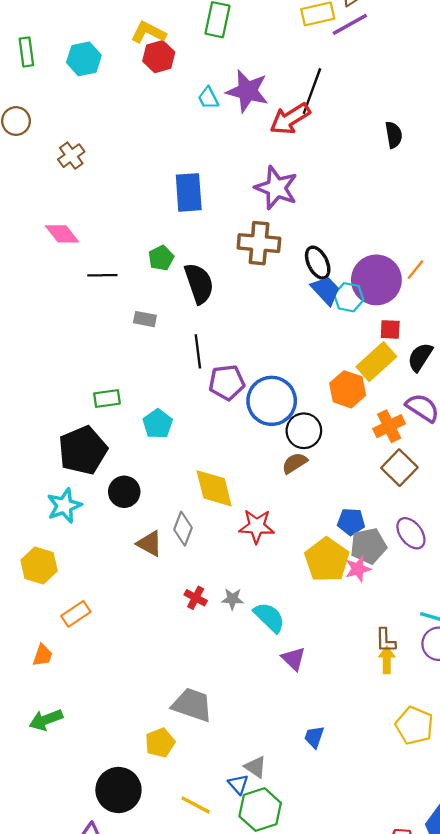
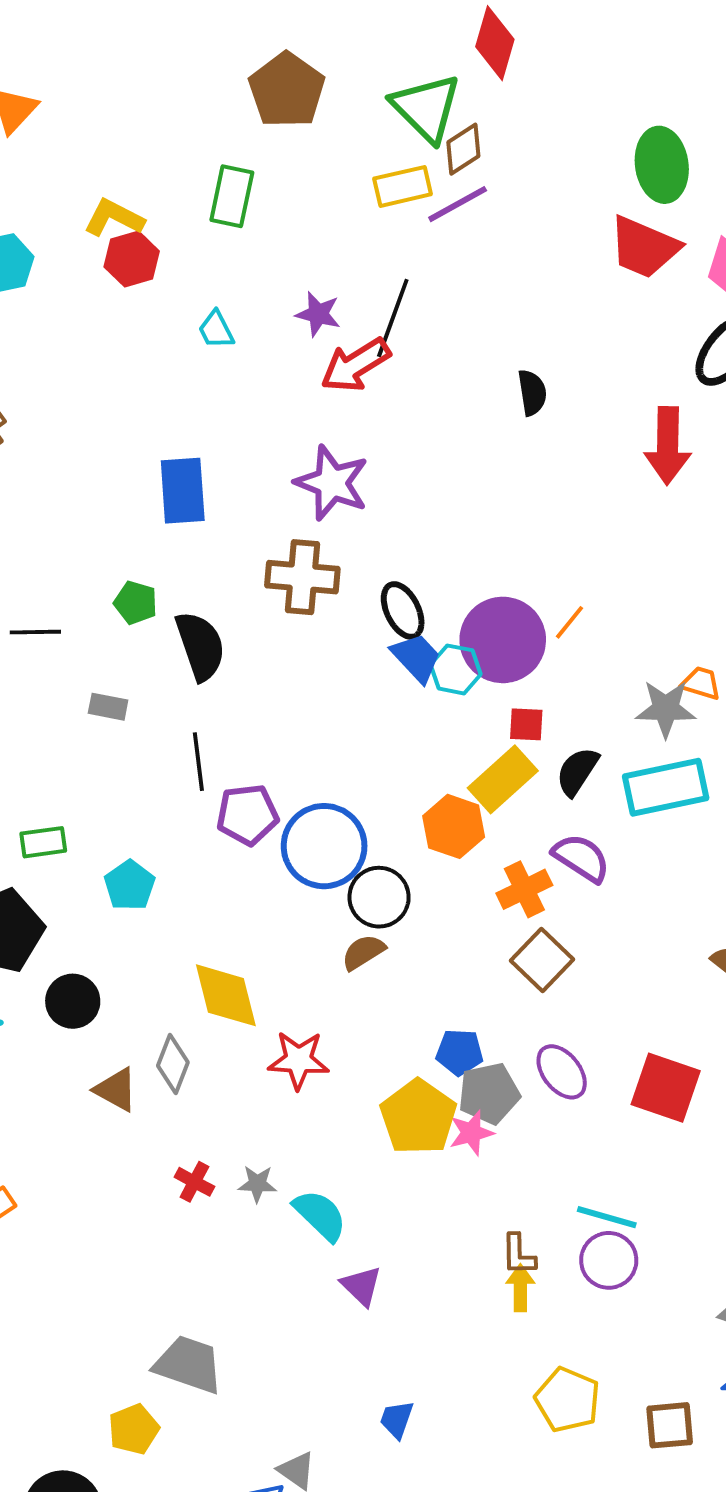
purple star: (247, 91) -> (318, 314), moved, size x0.6
green pentagon: (161, 258) -> (136, 603), turned -30

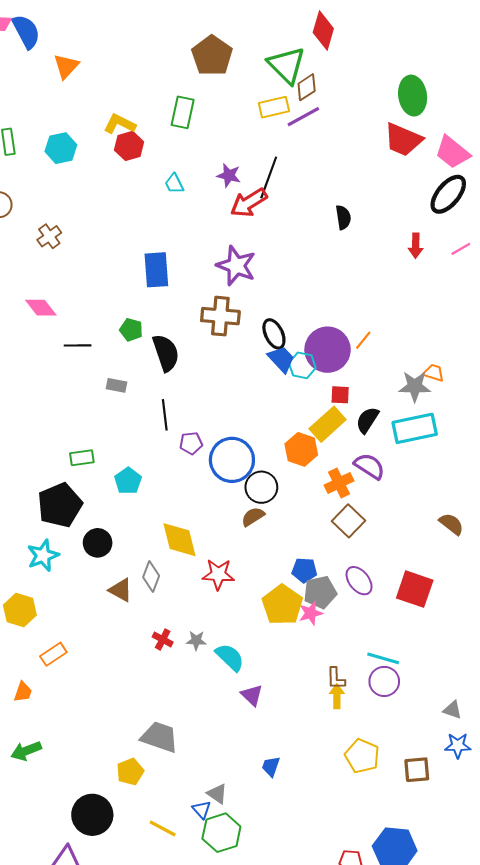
red arrow: (668, 446) -> (416, 246), size x0.6
purple pentagon: (247, 815) -> (191, 443), size x0.7

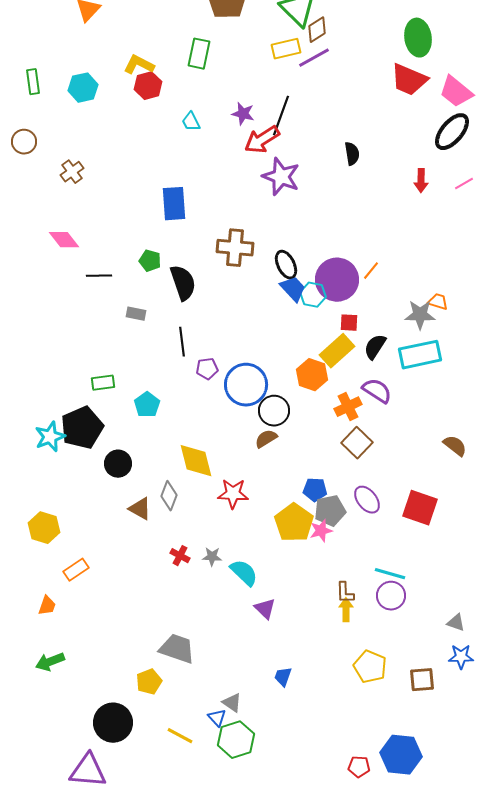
purple star: (236, 266) -> (281, 177), moved
cyan star: (43, 555) -> (50, 437), moved

